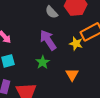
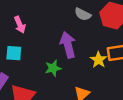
gray semicircle: (52, 12) -> (83, 14), turned -40

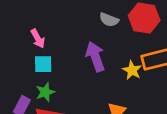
cyan square: (14, 53) -> (43, 64), moved
green star: (53, 68) -> (45, 92), moved

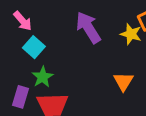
cyan square: (43, 64) -> (34, 47), turned -36

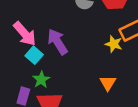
pink arrow: (23, 21) -> (25, 34), size x1.5
purple arrow: (88, 27) -> (58, 42), moved

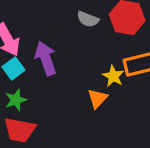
orange triangle: (108, 83) -> (97, 98), moved

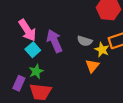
gray semicircle: (88, 19) -> (85, 41), moved

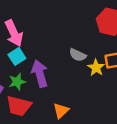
purple arrow: (54, 41) -> (40, 74), moved
orange triangle: (92, 66) -> (61, 111), moved

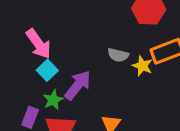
purple arrow: (40, 74) -> (78, 85), turned 65

